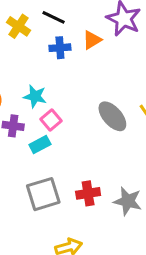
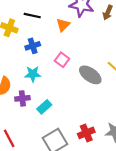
blue cross: (60, 48) -> (33, 46), moved
pink square: (51, 120) -> (62, 60), moved

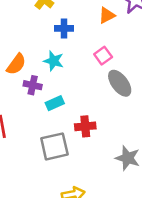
pink square: (62, 60) -> (103, 56), moved
red cross: (86, 133) -> (85, 126), moved

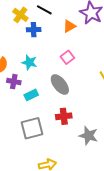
blue cross: (64, 28) -> (34, 30), moved
gray ellipse: (120, 83) -> (60, 84), moved
red cross: (85, 126) -> (64, 116), moved

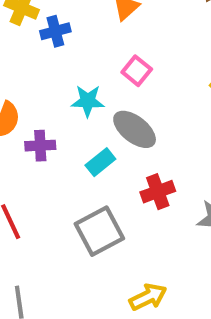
cyan star: (29, 62) -> (88, 101), moved
cyan rectangle: (31, 95) -> (100, 162), moved

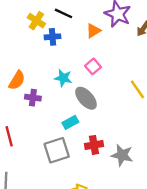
cyan rectangle: (100, 162) -> (70, 122), moved
red cross: (158, 192) -> (94, 145), moved

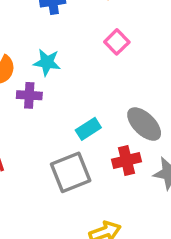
cyan star: (63, 78) -> (47, 62), moved
gray ellipse: (86, 98) -> (144, 124), moved

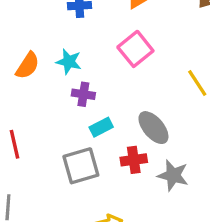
pink square: (117, 42) -> (135, 49), size x1.5
purple cross: (29, 95) -> (83, 94), moved

